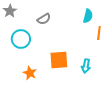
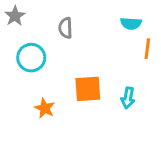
cyan semicircle: (88, 16) -> (131, 23), turned 80
gray semicircle: (44, 19) -> (65, 28), turned 120

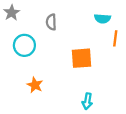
orange square: (88, 89) -> (82, 58), moved
cyan arrow: (128, 98) -> (87, 101), moved

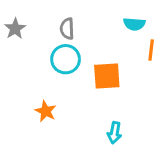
gray star: (12, 13) -> (15, 29), moved
cyan circle: (24, 45) -> (66, 59), moved

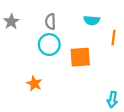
cyan semicircle: (134, 24) -> (92, 20), moved
cyan arrow: (114, 133) -> (112, 100), moved

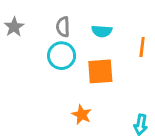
cyan semicircle: (92, 20) -> (102, 31), moved
orange star: (34, 84) -> (82, 115), moved

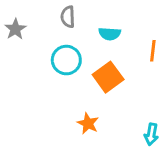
gray semicircle: (63, 27) -> (68, 17), moved
orange square: (100, 71) -> (108, 77), turned -32

